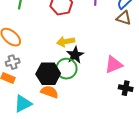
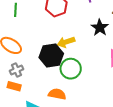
black star: (75, 55) -> (100, 28), moved
black hexagon: (48, 74) -> (51, 56), moved

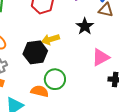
green circle: (71, 69) -> (55, 79), moved

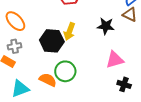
black star: (85, 26) -> (106, 26), turned 30
yellow arrow: (51, 39) -> (69, 31), turned -66

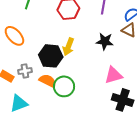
gray cross: (15, 46) -> (25, 71), moved
orange semicircle: (48, 80) -> (48, 81), moved
black cross: (124, 84) -> (123, 100), size x1.5

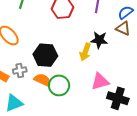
yellow arrow: (68, 47) -> (85, 52), moved
pink triangle: (113, 75) -> (100, 81), moved

